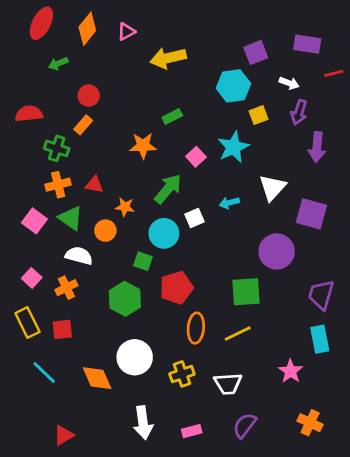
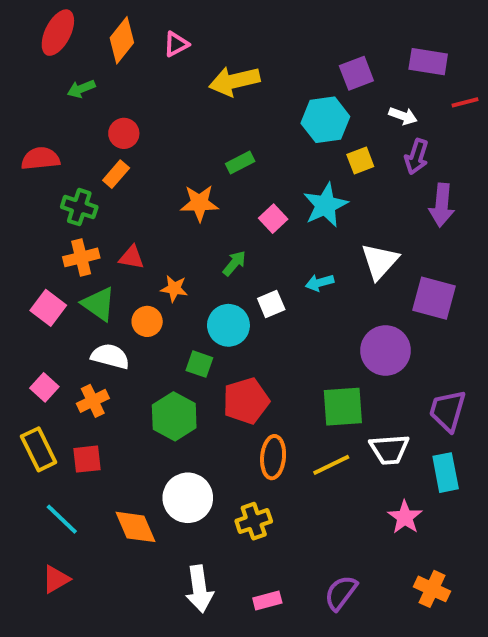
green arrow: (168, 189) -> (234, 263), size x0.6
white trapezoid: (228, 384) -> (389, 449), moved
red triangle: (64, 435) -> (56, 579), moved

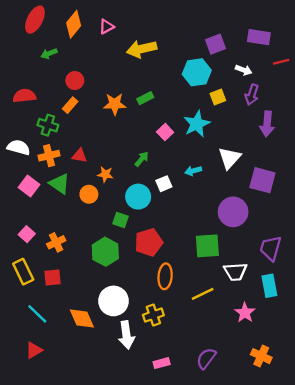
orange star: (199, 203) -> (115, 104), moved
white semicircle: (110, 356) -> (19, 147), moved
yellow line: (331, 465) -> (203, 294), moved
white arrow: (199, 589) -> (126, 335), moved

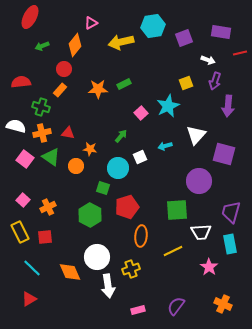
orange diamond: (74, 24) -> (75, 45), moved
cyan hexagon: (197, 72) -> (153, 26), moved

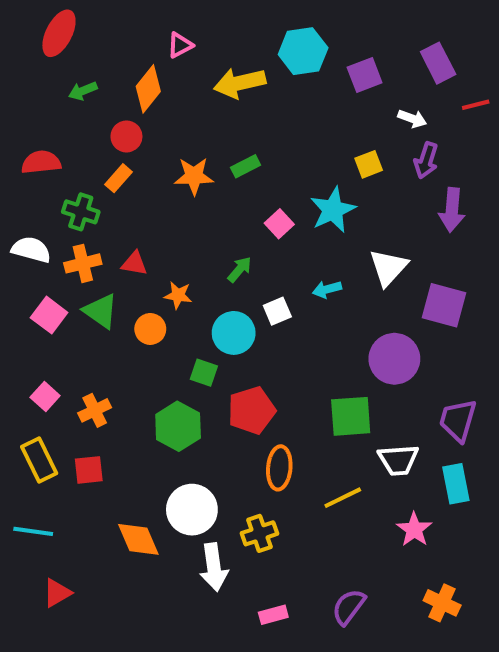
purple rectangle: (221, 32) -> (438, 63), turned 54
cyan line: (32, 268) -> (33, 531), moved, turned -36

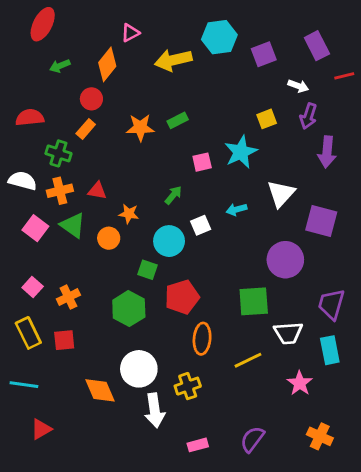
pink square: (279, 224) -> (202, 162), turned 30

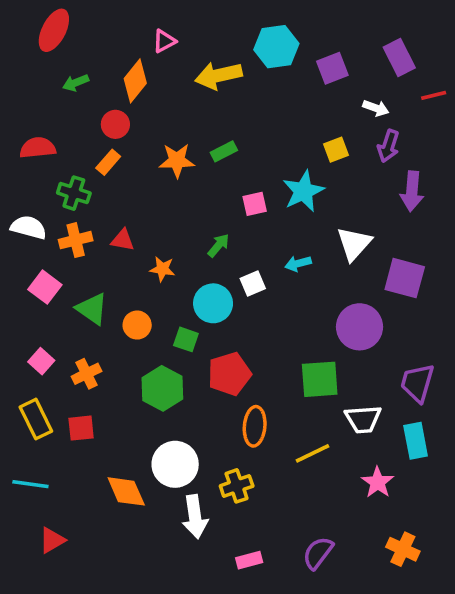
green triangle: (73, 225) -> (92, 309), moved
orange circle: (109, 238) -> (137, 325), moved

